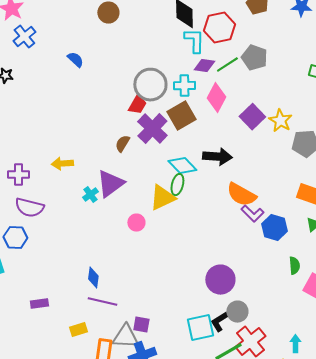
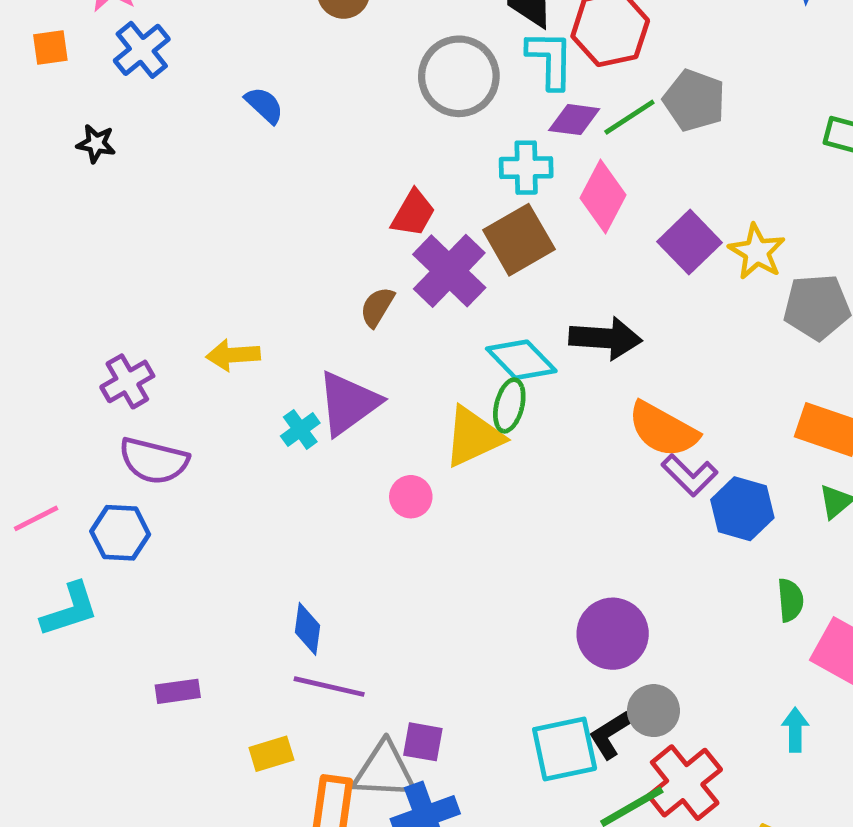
gray circle: (150, 85) -> (459, 76), moved
purple cross: (18, 175) -> (127, 381), turned -30
cyan arrow: (295, 344) -> (795, 730), moved

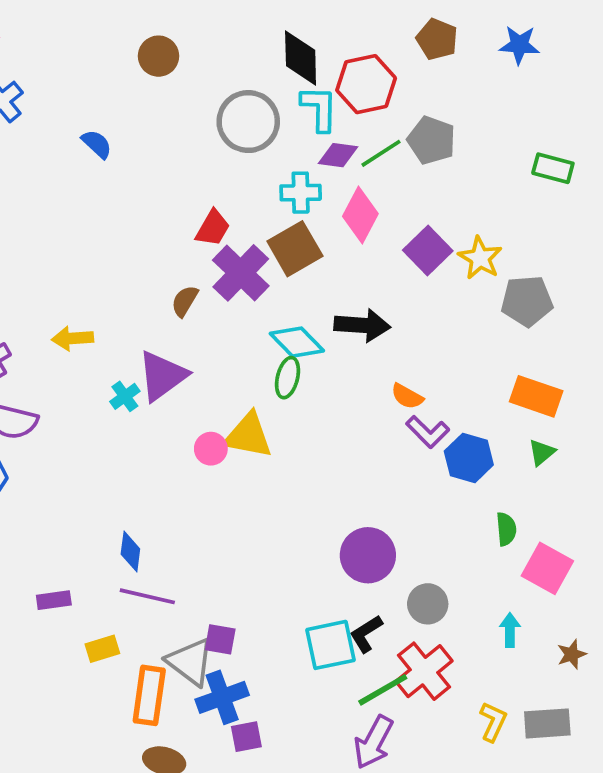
orange semicircle: (663, 429) -> (407, 396), size x0.6
yellow triangle: (473, 437) -> (248, 436), moved, turned 36
purple rectangle: (178, 691) -> (54, 600), moved
gray circle: (653, 711) -> (428, 604), moved
gray triangle: (384, 771) -> (190, 662), turned 34

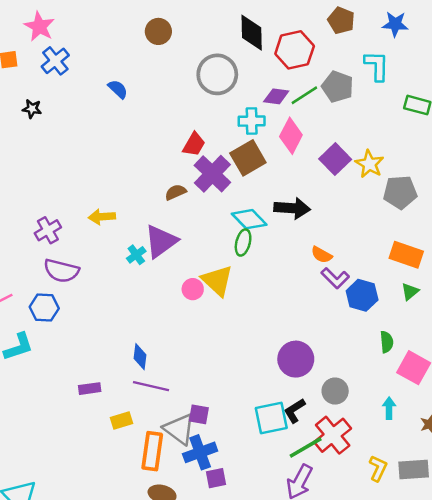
cyan L-shape: (319, 108) -> (377, 66), moved
brown semicircle: (185, 301) -> (176, 192), turned 35
yellow triangle: (248, 436) -> (217, 281), turned 32

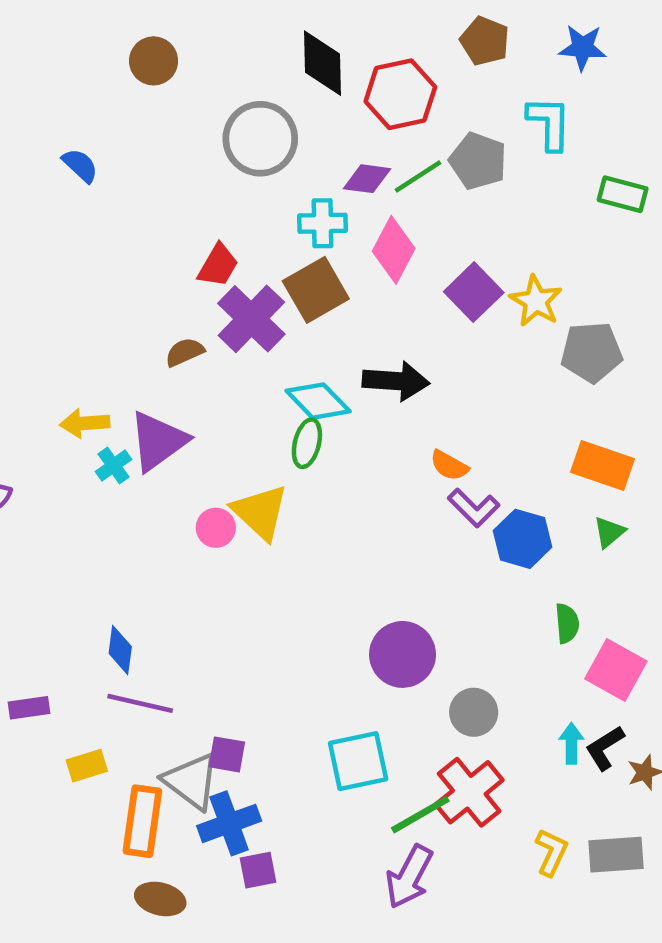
yellow arrow: (102, 217) -> (85, 423), moved
black L-shape: (295, 411) -> (605, 748), moved

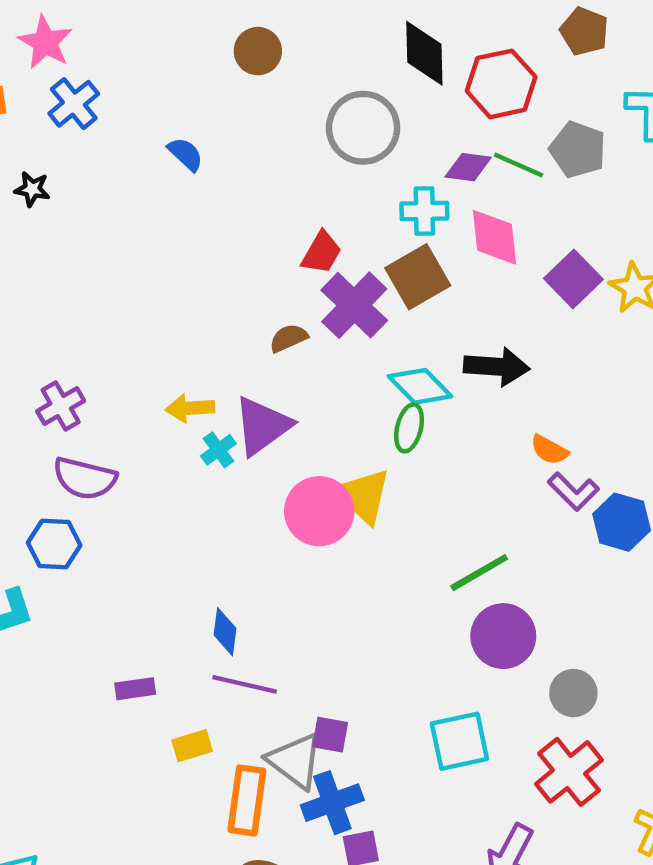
green line: (418, 177) -> (519, 165), turned 57
pink diamond: (394, 250) -> (494, 237), turned -34
pink circle: (216, 528) -> (319, 511), size x1.8
green line: (420, 815) -> (479, 573), moved

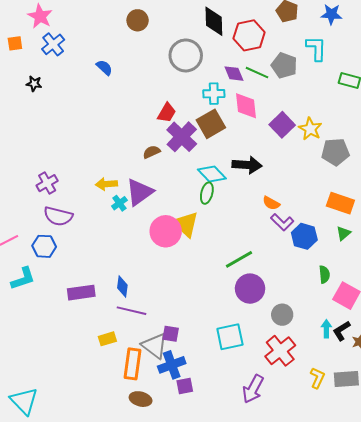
purple diamond: (468, 167) -> (234, 74), turned 60
purple rectangle: (135, 689) -> (81, 293), moved, size x1.5

